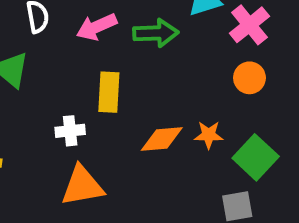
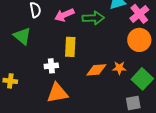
orange circle: (249, 78) -> (139, 40), size x1.5

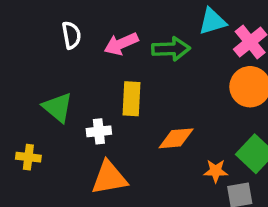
green triangle: (22, 36) -> (58, 107), moved
orange star: (119, 68) -> (216, 171), moved

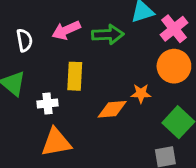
white semicircle: (71, 35) -> (24, 40), moved
orange star: (216, 171) -> (141, 93), moved

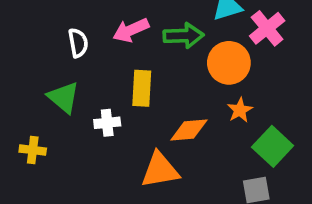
orange circle: (174, 66) -> (229, 63), moved
orange star: (141, 93) -> (240, 110), moved, turned -30
orange triangle: (56, 142) -> (160, 170), moved

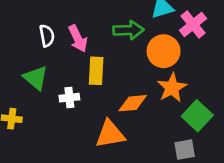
pink arrow: (131, 30) -> (78, 39), moved, turned -92
orange star: (240, 110) -> (172, 88), size x1.5

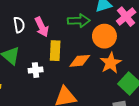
orange diamond: (133, 103) -> (80, 61), moved

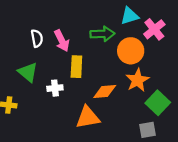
orange diamond: (80, 61) -> (105, 91), moved

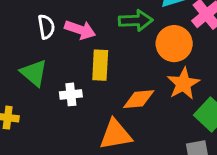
pink arrow: (62, 41) -> (80, 30), turned -45

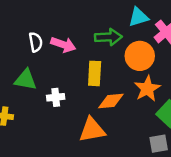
yellow rectangle: (100, 65) -> (95, 73), moved
green triangle: (34, 73) -> (26, 80), turned -30

